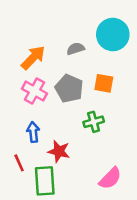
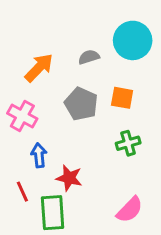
pink cross: (34, 91) -> (22, 116), moved
green cross: (94, 122) -> (128, 143), moved

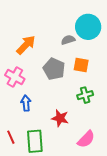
gray semicircle: (89, 57) -> (68, 40), moved
red star: (69, 178) -> (60, 118), moved
red line: (22, 192) -> (11, 137), moved

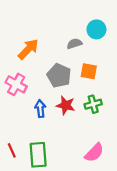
cyan circle: (88, 27) -> (96, 29), size x0.7
blue arrow: (26, 103) -> (40, 109), moved
red star: (60, 118) -> (66, 105), moved

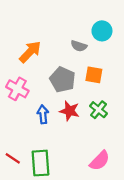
gray semicircle: (74, 44) -> (79, 46), turned -144
green cross: (93, 104) -> (99, 110), turned -35
red line: (12, 150) -> (13, 158), turned -32

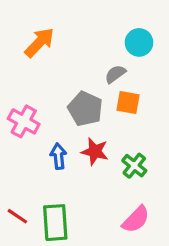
gray semicircle: (79, 46) -> (115, 74), moved, turned 126
orange arrow: (30, 52) -> (39, 42), moved
green cross: (99, 110) -> (134, 166), moved

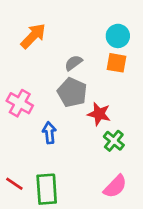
gray semicircle: (115, 74) -> (74, 63), moved
orange square: (128, 102) -> (117, 63), moved
red star: (95, 151) -> (99, 114), moved

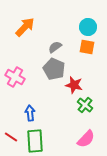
blue arrow: (49, 133) -> (30, 113), moved

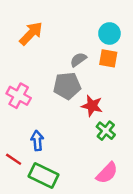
gray semicircle: (55, 47) -> (78, 60), moved
gray pentagon: (54, 69) -> (67, 86), turned -30
red line: (11, 137) -> (14, 159), moved
green rectangle: (35, 141) -> (43, 175), turned -60

